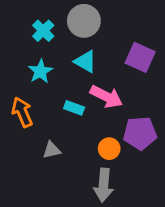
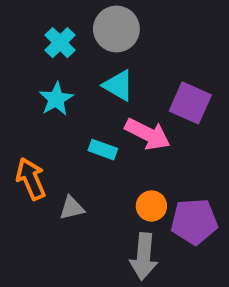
purple square: (140, 57) -> (190, 103), moved
orange arrow: (22, 112) -> (31, 179), moved
purple pentagon: (140, 133) -> (194, 222), moved

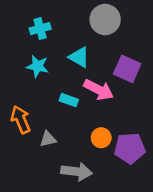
gray circle: (116, 29) -> (105, 19), moved
cyan cross: (60, 43) -> (40, 29), turned 30
cyan star: (56, 99) -> (38, 66), turned -30
gray arrow: (144, 257) -> (76, 172), moved, turned -88

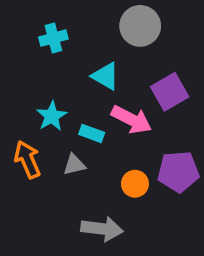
cyan star: (38, 66) -> (52, 116), moved, turned 30
purple square: (127, 69) -> (170, 92), turned 36
gray triangle: (48, 139) -> (74, 165), moved
purple pentagon: (130, 148) -> (178, 172), moved

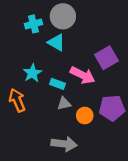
gray circle: (140, 26) -> (63, 16), moved
cyan triangle: (105, 76) -> (56, 42), moved
gray triangle: (74, 165) -> (64, 104), moved

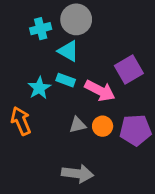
cyan rectangle: (57, 84) -> (66, 80), moved
orange circle: (85, 116) -> (103, 126), moved

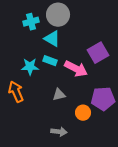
cyan star: (39, 88) -> (30, 67), turned 30
orange circle: (103, 126) -> (83, 113), moved
gray arrow: (78, 174) -> (59, 132), size x0.7

